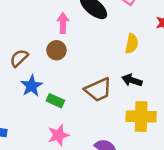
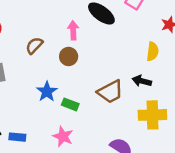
yellow semicircle: (132, 44) -> (153, 51), moved
brown semicircle: (19, 58) -> (34, 46), moved
pink star: (58, 135) -> (63, 136), moved, turned -30

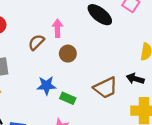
pink arrow: (73, 30) -> (57, 28), moved
blue star: (47, 92) -> (46, 85), turned 30

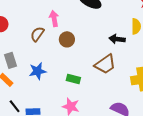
black arrow: (135, 79) -> (117, 39), moved
blue star: (46, 85) -> (38, 71), moved

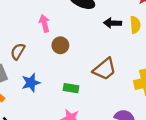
brown semicircle: (37, 34) -> (18, 51), moved
black arrow: (117, 39) -> (112, 23), moved

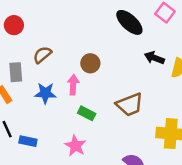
pink arrow: (44, 23) -> (73, 85), moved

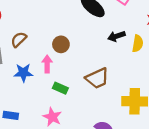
black arrow: (154, 58) -> (116, 36), turned -35

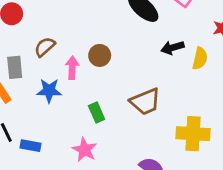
pink arrow: (47, 64) -> (72, 68), moved
green rectangle: (60, 88) -> (97, 113), turned 40

